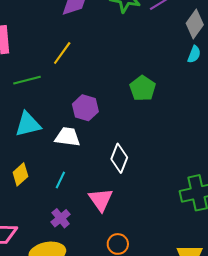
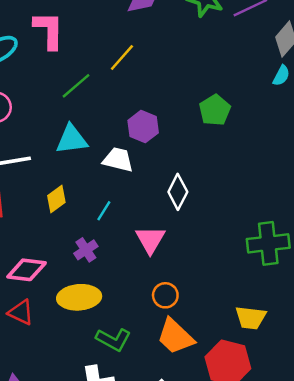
green line: (27, 80) -> (76, 86), turned -32
purple cross: (61, 218) -> (86, 250), moved

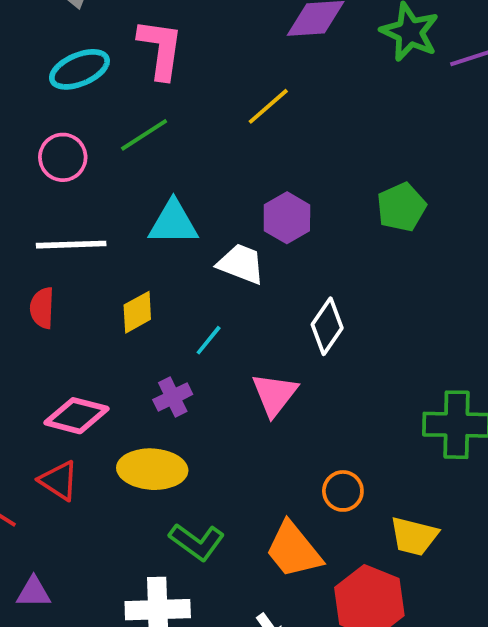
green line: (76, 86) -> (144, 135), moved
orange circle: (165, 295) -> (343, 491), moved

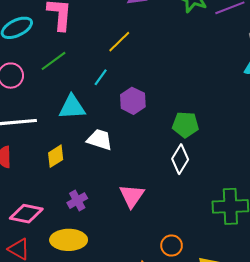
green pentagon: (401, 207) -> (185, 125), moved, turned 30
white trapezoid: (241, 264) -> (100, 140), moved
white diamond: (327, 326) -> (180, 159), moved
cyan line: (209, 340) -> (101, 77), moved

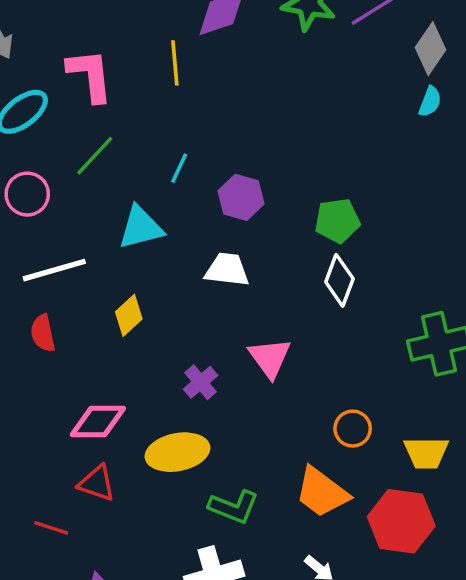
yellow line: (119, 42) -> (175, 63), moved, turned -40
white trapezoid: (100, 140) -> (227, 270), moved
purple cross: (77, 201) -> (201, 382), moved

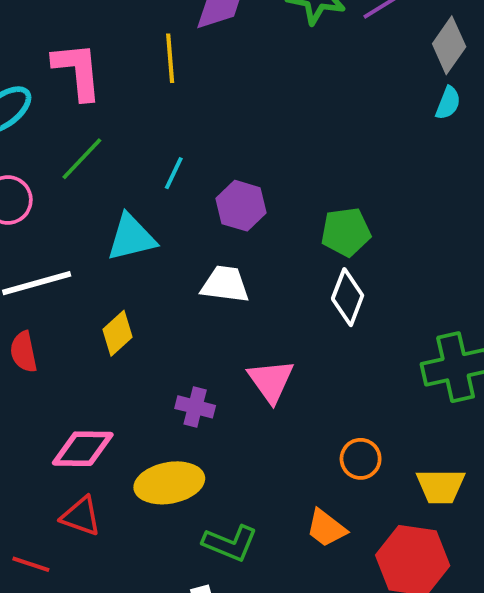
purple cross: (201, 382) -> (195, 407), turned -36
orange trapezoid: (322, 492) -> (326, 528), size x0.7

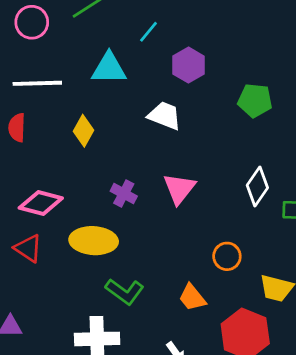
white diamond: (348, 297) -> (257, 187), moved
yellow diamond: (117, 333) -> (84, 131), turned -32

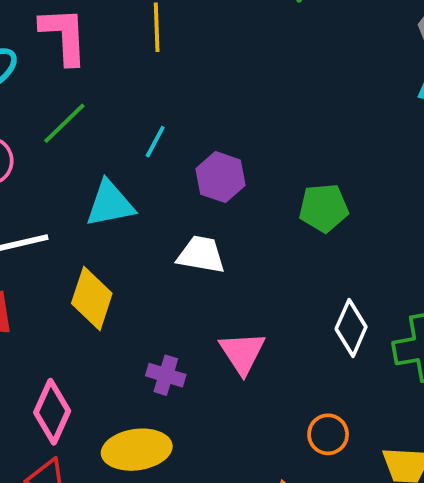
yellow diamond: (84, 131) -> (92, 298), size x1.4
pink diamond: (41, 203) -> (52, 412), turned -69

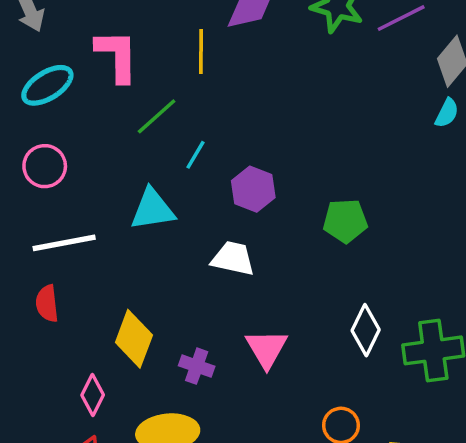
green line: (64, 123) -> (157, 116), moved
yellow diamond: (92, 298) -> (134, 339), moved
pink diamond: (52, 412) -> (93, 395), size x0.7

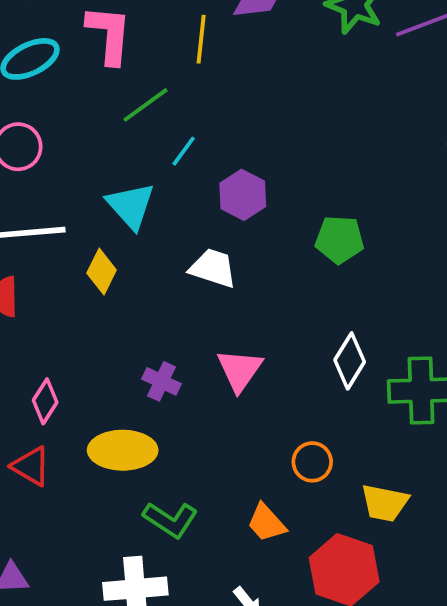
cyan triangle: (152, 209) -> (131, 206), turned 51
yellow diamond: (134, 339) -> (102, 271), moved, size x0.7

